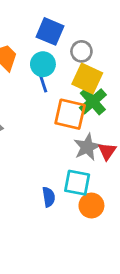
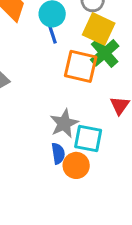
gray star: (87, 147) -> (64, 123), moved
orange circle: (91, 206) -> (76, 165), moved

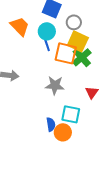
orange square: (81, 66) -> (66, 53), moved
gray star: (64, 123) -> (55, 85), moved, turned 30

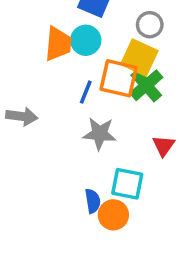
gray circle: (74, 22) -> (150, 25), moved
orange trapezoid: (20, 26) -> (58, 44), moved, turned 50
blue line: (47, 44) -> (86, 92), moved, turned 40

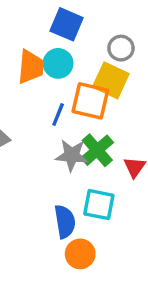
green cross: (146, 85) -> (97, 150), moved
blue semicircle: (93, 201) -> (65, 222), size x1.4
orange circle: (113, 215) -> (80, 254), moved

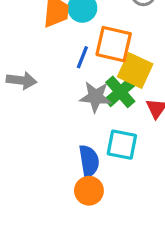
yellow square: (111, 80) -> (135, 70), moved
orange circle: (80, 254) -> (89, 191), moved

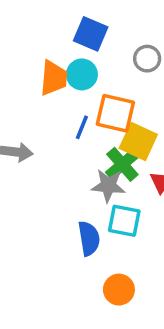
gray star: (96, 97) -> (108, 186), moved
orange circle: (89, 191) -> (119, 290), moved

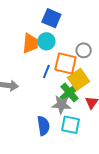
gray circle: (147, 59) -> (84, 50), moved
yellow square: (138, 141) -> (79, 79), turned 30
blue semicircle: (89, 238) -> (43, 126), moved

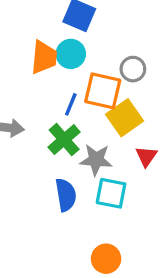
green cross: (70, 93) -> (64, 140), moved

